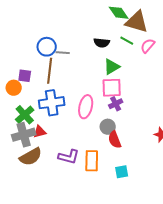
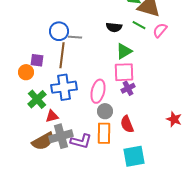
gray circle: (108, 127) -> (105, 111), moved
gray cross: (24, 135) -> (61, 136), moved
orange rectangle: (92, 161) -> (104, 133), moved
cyan square: (122, 172) -> (134, 156), size x1.6

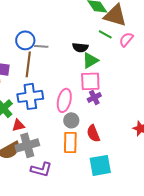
black semicircle: (114, 27) -> (80, 47), moved
purple L-shape: (81, 141) -> (41, 169), moved

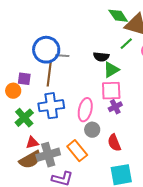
green line: (105, 34) -> (126, 44), turned -72
blue circle: (25, 40) -> (46, 50), size x1.4
red triangle: (18, 125) -> (32, 143), moved
orange rectangle: (70, 142) -> (77, 151), moved, turned -40

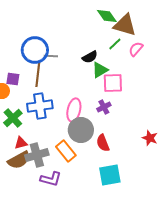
black semicircle: (101, 57) -> (90, 57), turned -35
pink square: (111, 91) -> (113, 83), moved
gray circle: (92, 130) -> (81, 130), size x1.6

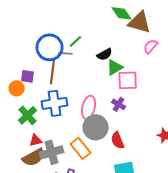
green line: (115, 44) -> (76, 41), moved
purple cross: (104, 107) -> (119, 104), turned -32

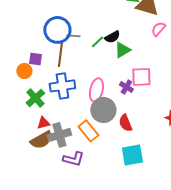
green line: (76, 41) -> (97, 42), moved
pink square: (128, 80) -> (141, 77), moved

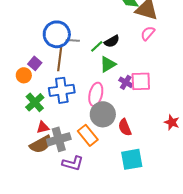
pink semicircle: (158, 29) -> (148, 33), moved
green triangle: (122, 50) -> (108, 64), moved
purple square: (35, 59) -> (35, 63), turned 32
purple cross: (126, 87) -> (126, 82), moved

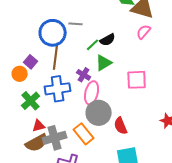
gray line: (73, 40) -> (76, 24), moved
purple cross: (126, 82) -> (84, 75), moved

